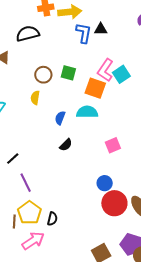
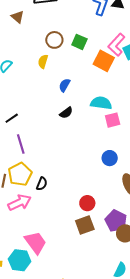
cyan semicircle: (87, 112) -> (101, 103), moved
blue circle: (105, 183) -> (110, 158), moved
red circle: (114, 203) -> (87, 203), moved, size x0.6

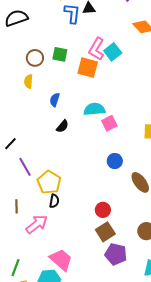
yellow pentagon: (20, 174) -> (49, 182), moved
purple pentagon: (116, 221) -> (116, 254), moved

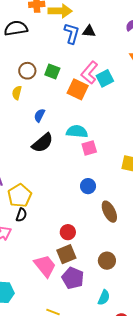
black semicircle: (62, 126) -> (42, 143), size x1.6
pink trapezoid: (61, 260) -> (45, 266), moved

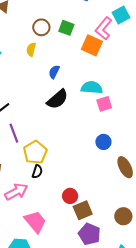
cyan square: (105, 78) -> (121, 15), moved
red circle: (68, 232) -> (70, 196), moved
pink trapezoid: (45, 266) -> (35, 222), moved

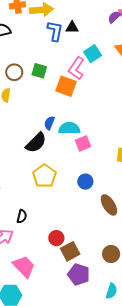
blue semicircle: (54, 72) -> (49, 123), moved
yellow pentagon: (35, 152) -> (44, 176), moved

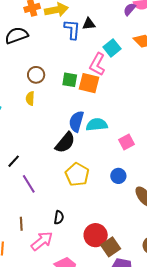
green square: (39, 71) -> (70, 80), moved
blue semicircle: (49, 123) -> (76, 121), size x1.5
pink square: (83, 143) -> (126, 142), moved
red circle: (56, 238) -> (96, 235), size x1.5

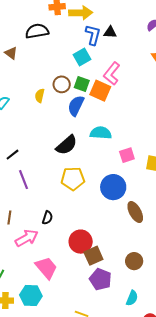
cyan square: (112, 48) -> (82, 57), moved
brown circle: (36, 75) -> (62, 84), moved
blue semicircle: (76, 121) -> (76, 106), moved
yellow pentagon: (77, 175) -> (73, 179), turned 30
blue circle: (118, 176) -> (113, 187), size x1.6

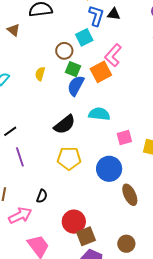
brown circle: (62, 84) -> (64, 51), moved
green square: (82, 84) -> (73, 69), moved
orange square: (100, 91) -> (101, 72), turned 35

